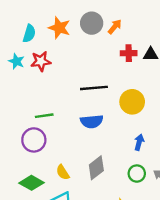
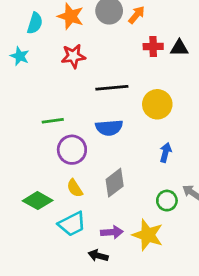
red star: (41, 61) -> (73, 56), moved
purple circle: (34, 140) -> (72, 150), moved
green circle: (137, 174) -> (167, 201), moved

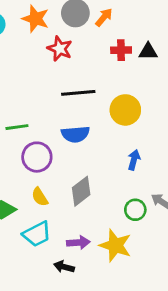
red star: (73, 56) -> (60, 49), moved, turned 30

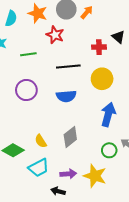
red cross: (121, 50) -> (99, 47), moved
black triangle: (148, 51) -> (118, 37), turned 40
green line: (17, 127) -> (28, 54), moved
purple circle: (37, 157) -> (26, 90), moved
blue arrow: (134, 160) -> (108, 115), size x1.6

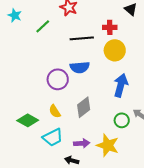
red cross: (99, 47) -> (110, 27), moved
green line: (28, 54) -> (43, 26), turned -35
purple circle: (26, 90) -> (58, 79), moved

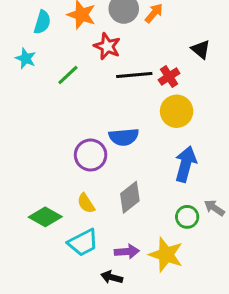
red cross: (110, 27) -> (169, 77), turned -32
black line: (82, 38) -> (134, 75), moved

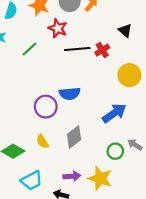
yellow circle: (177, 111) -> (129, 75), moved
blue arrow: (186, 164) -> (114, 113), turned 40
cyan trapezoid: (83, 243) -> (32, 181), moved

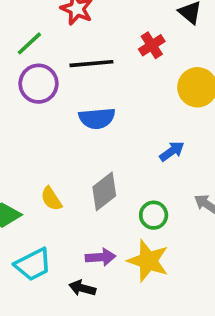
black line: (77, 49) -> (91, 64), moved
purple circle: (46, 107) -> (38, 84), moved
blue arrow: (114, 113) -> (172, 151), size x0.6
green circle: (115, 151) -> (154, 215), moved

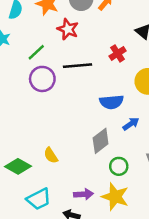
blue semicircle: (97, 118) -> (111, 102), moved
gray diamond: (104, 191) -> (101, 141), moved

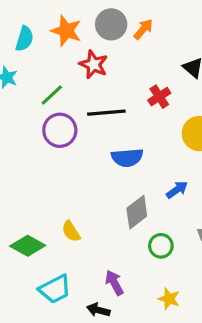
blue semicircle: (111, 102) -> (127, 158), moved
purple arrow: (84, 194) -> (114, 283), turned -114
yellow star: (115, 197) -> (169, 299), moved, size x0.6

